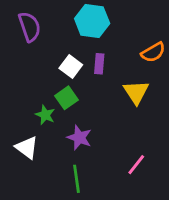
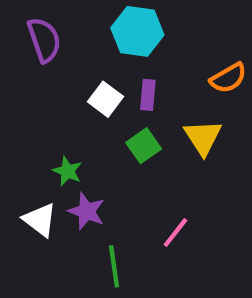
green square: (67, 98) -> (144, 146), moved
purple star: (79, 138) -> (87, 211), moved
pink line: (136, 165) -> (175, 233), moved

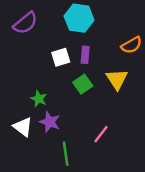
purple semicircle: (44, 40) -> (25, 23), turned 70
white square: (106, 99) -> (61, 57), turned 36

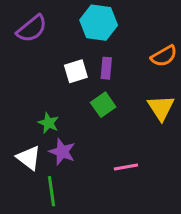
yellow triangle: (117, 79) -> (161, 108), moved
pink line: (101, 134) -> (126, 167), turned 42
green line: (66, 154) -> (52, 191), moved

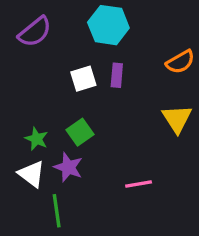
green square: (103, 105) -> (80, 132), moved
green star: (48, 123) -> (37, 139), moved

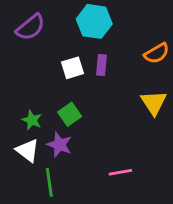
pink line: (139, 184) -> (120, 172), moved

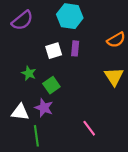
green star: (32, 120) -> (29, 73), moved
white triangle: (28, 151) -> (20, 112), turned -30
pink line: (120, 172) -> (89, 128), turned 63

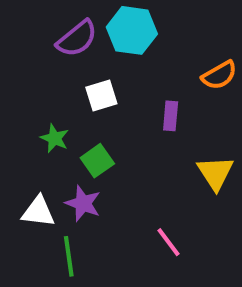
purple semicircle: (22, 20) -> (77, 39), moved
purple rectangle: (75, 48) -> (171, 116), moved
yellow triangle: (114, 76) -> (215, 173), moved

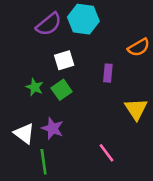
green square: (97, 161) -> (62, 90), moved
white triangle: (38, 212) -> (24, 134), turned 30

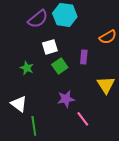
green square: (62, 90) -> (60, 66), moved
purple star: (53, 128) -> (66, 99), moved, turned -30

